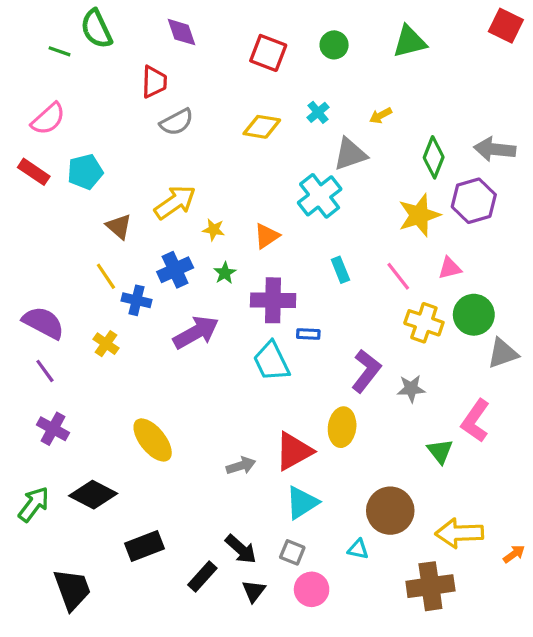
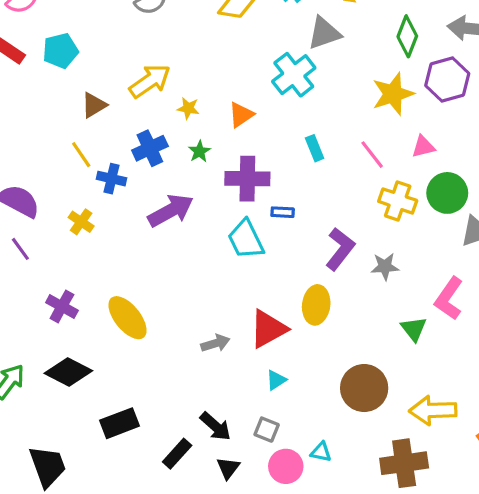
brown triangle: (119, 226) -> (94, 105), turned 48
purple cross: (53, 429) -> (62, 306), moved
cyan triangle: (302, 503) -> (276, 380), size x0.6
cyan triangle: (358, 549) -> (321, 452), moved

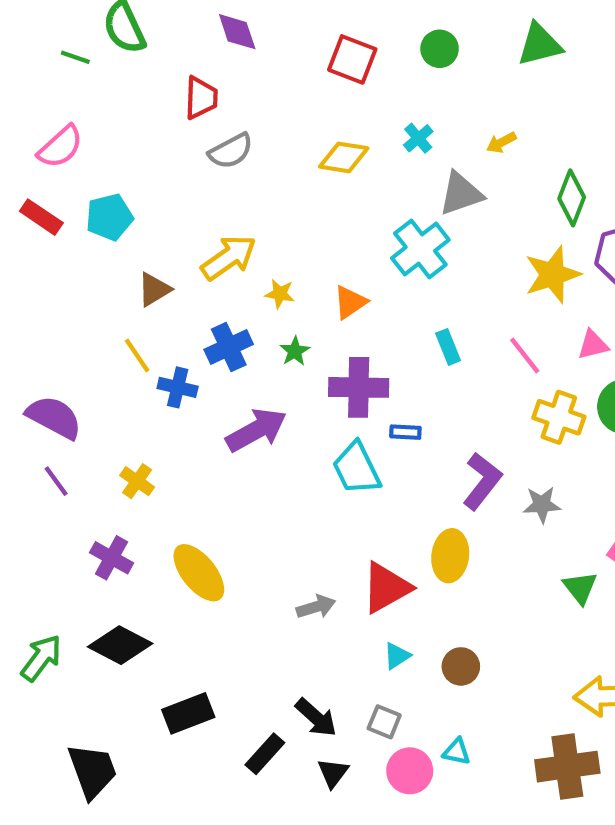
yellow cross: (81, 222) -> (137, 481), moved
brown circle: (364, 388) -> (461, 666), moved, size x0.6

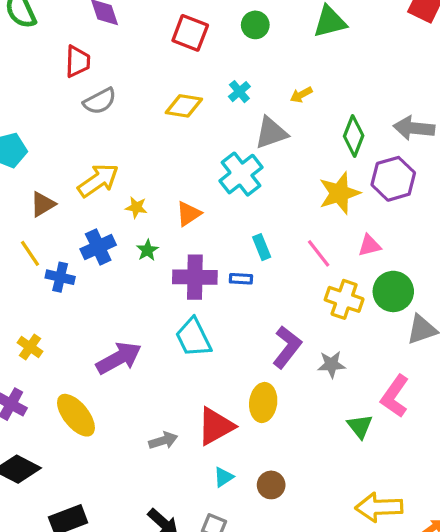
purple arrow: (256, 430) -> (119, 358), moved
blue rectangle: (405, 432) -> (241, 279), moved

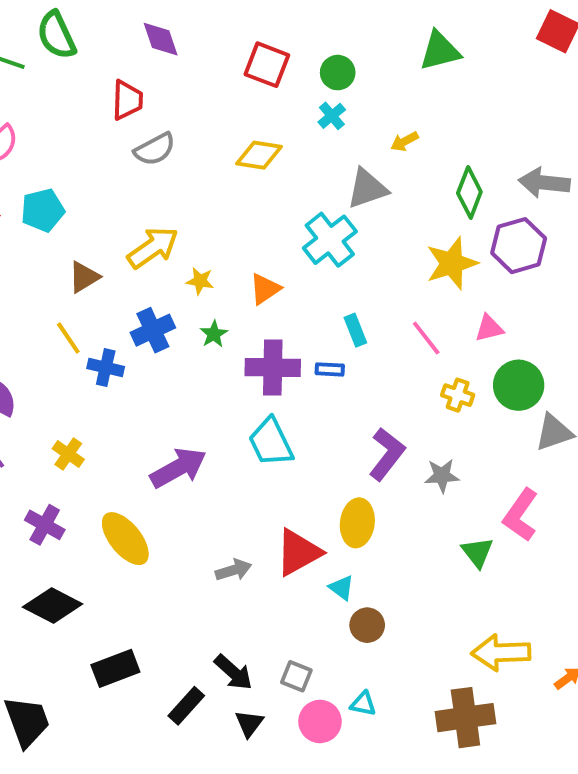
green circle: (255, 25) -> (338, 73), moved
cyan cross: (239, 92) -> (332, 116), moved
yellow cross: (344, 299) -> (458, 395), size x0.7
cyan triangle: (224, 477) -> (342, 588), moved, turned -50

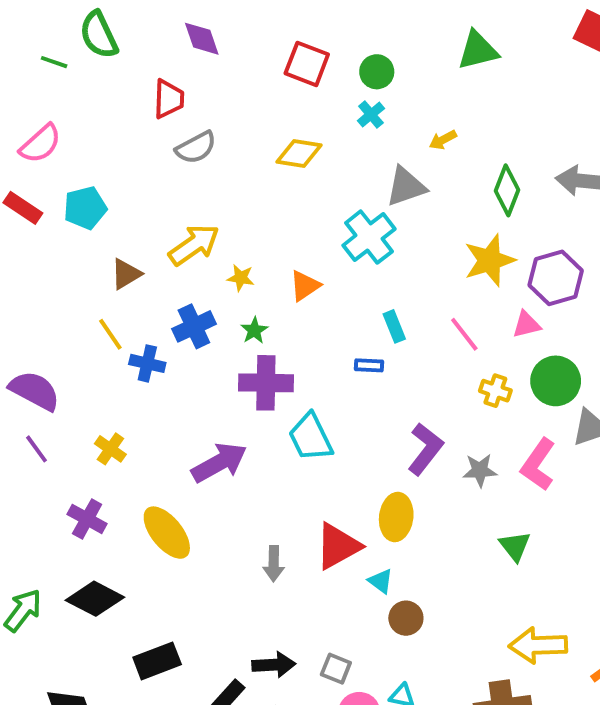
purple hexagon: (519, 246) -> (556, 278), moved
purple cross: (273, 368) -> (266, 383), moved
pink L-shape: (521, 515) -> (538, 465), moved
gray arrow: (233, 570) -> (274, 564), turned 108
black arrow: (233, 672) -> (274, 665), turned -45

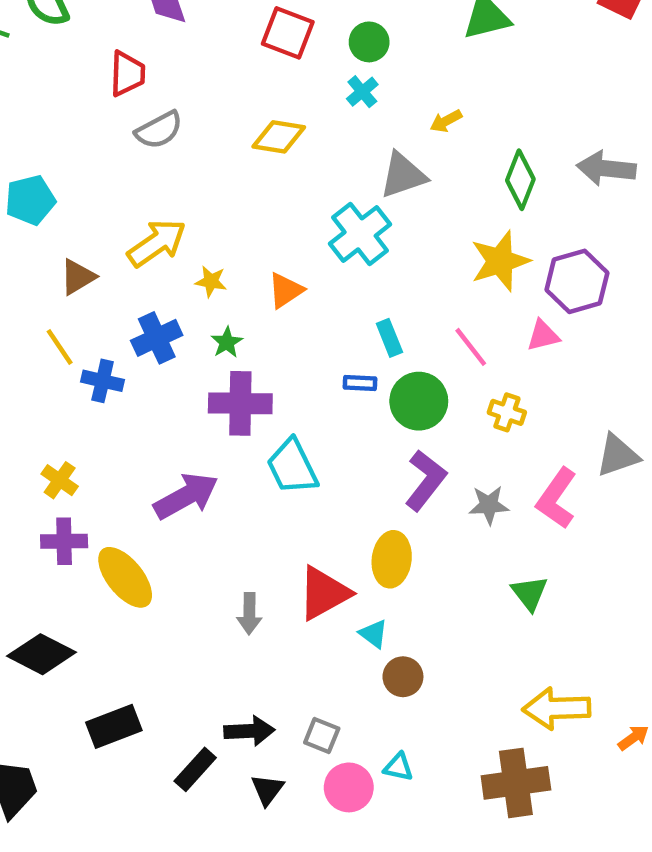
green circle: (556, 381) -> (419, 401), moved
purple cross: (87, 519) -> (64, 541), moved, turned -30

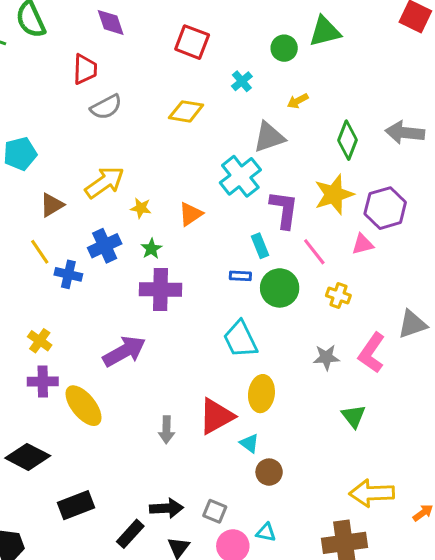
green circle: (369, 42) -> (284, 48), moved
cyan trapezoid: (292, 467) -> (240, 339), moved
purple L-shape: (426, 480) -> (284, 210), moved, turned -30

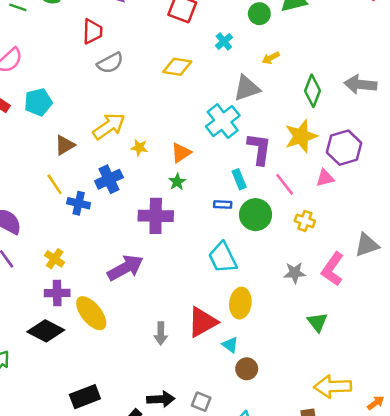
green star: (151, 249) -> (177, 182), moved
black diamond: (28, 457) -> (46, 331), moved

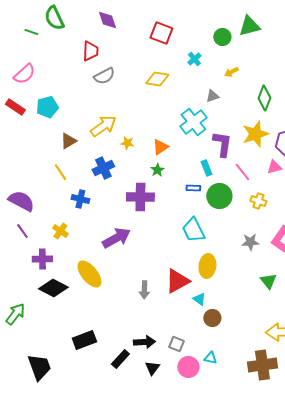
gray triangle: (247, 88) -> (212, 96), size x0.6
blue cross: (79, 203) -> (80, 199), moved
purple cross: (57, 293) -> (42, 259), moved

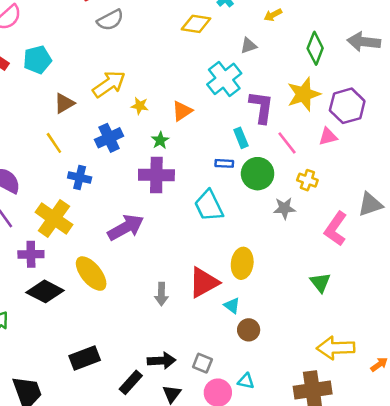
yellow diamond: (157, 79) -> (196, 24), moved
green star: (157, 170) -> (160, 140), moved
cyan trapezoid: (193, 230) -> (209, 206), moved
yellow cross: (60, 231) -> (54, 218), size x1.8
gray star: (250, 242) -> (284, 208), moved

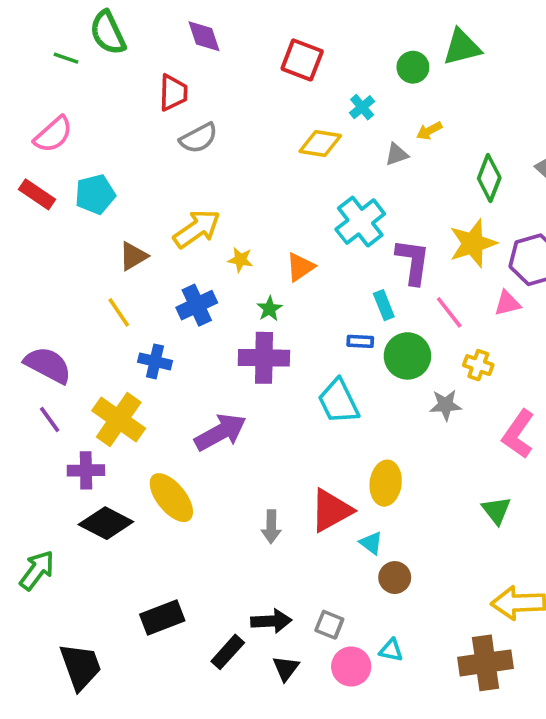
gray triangle: (249, 46) -> (397, 154), moved

